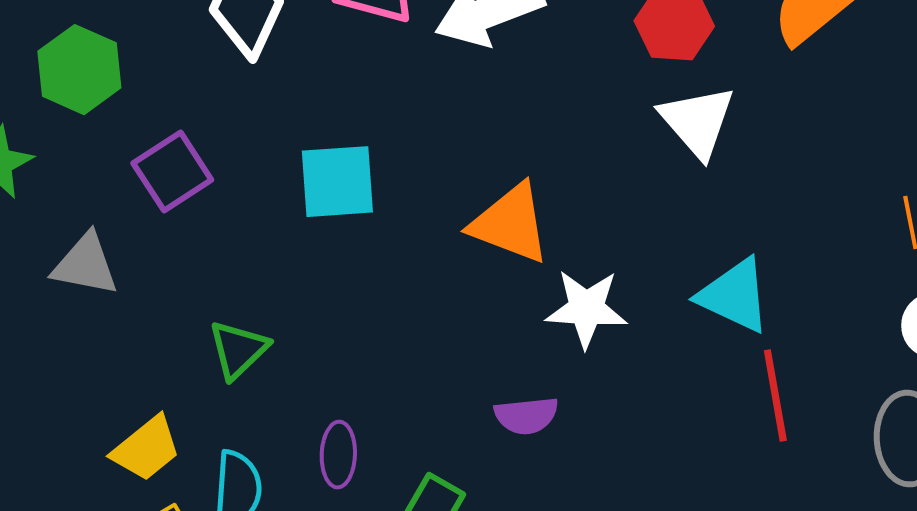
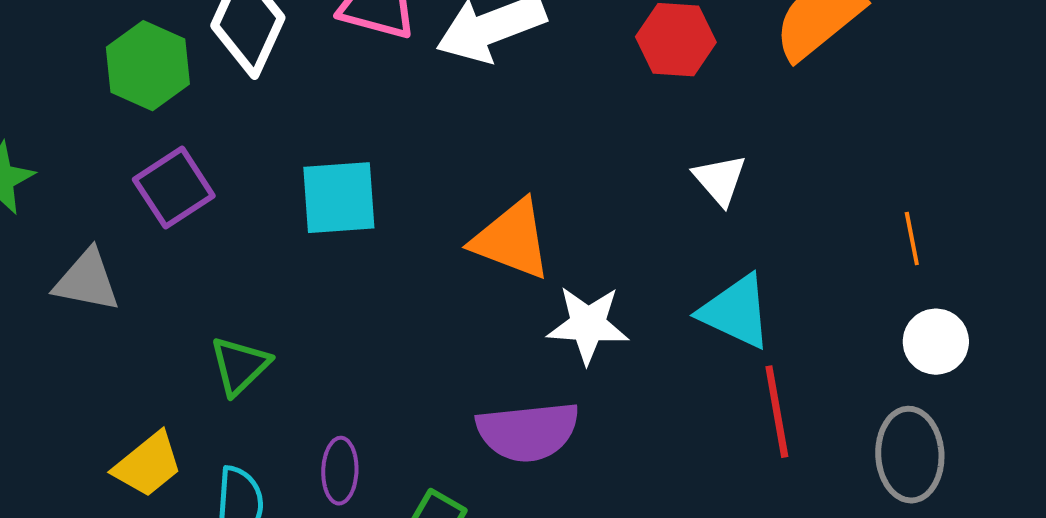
green hexagon: (79, 70) -> (148, 66), moved
white triangle: (697, 122) -> (720, 180), moved, size x0.7
purple semicircle: (526, 416) -> (528, 432), size x1.6

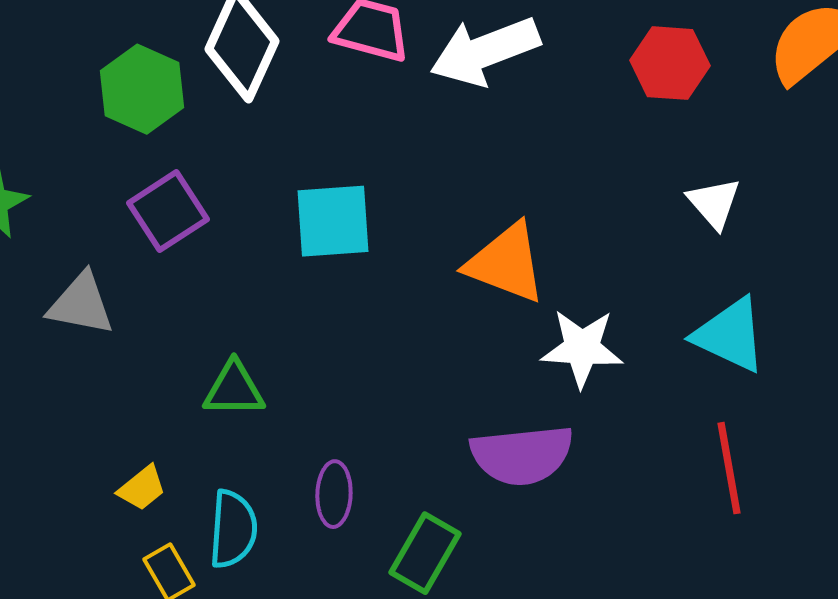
green triangle: (240, 366) -> (234, 389), turned 44
red line: (777, 412) -> (729, 468), moved
yellow trapezoid: (148, 465) -> (142, 488), size x0.7

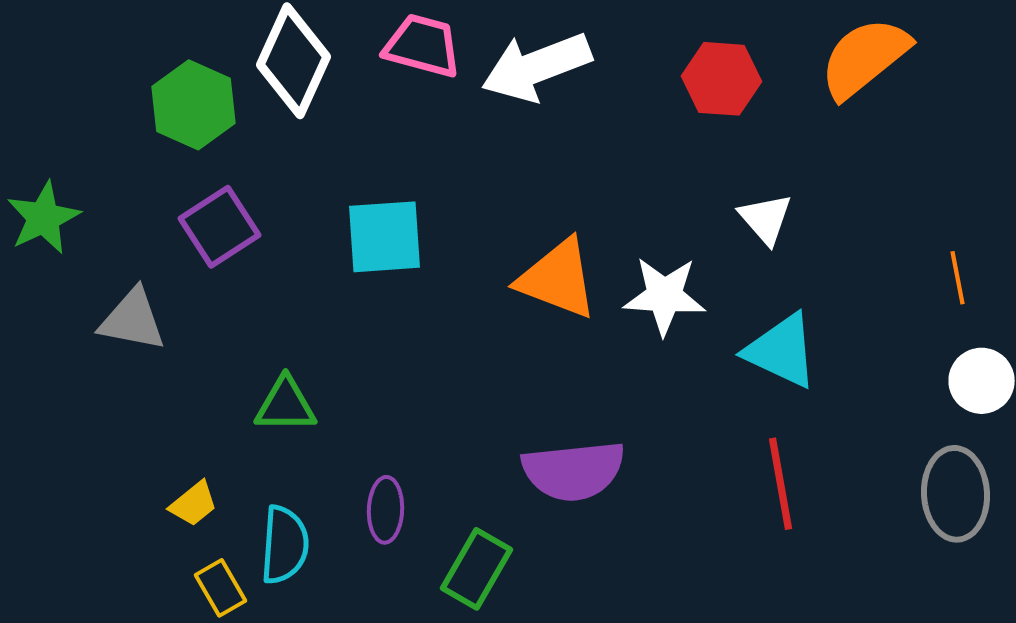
white star: (582, 348) -> (664, 296), moved

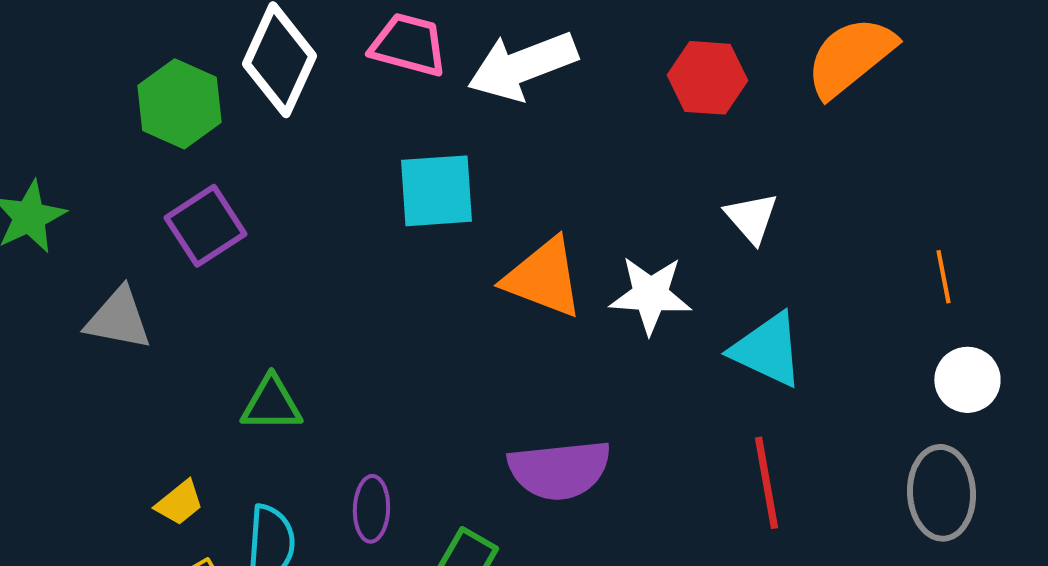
cyan square: (384, 237) -> (436, 191), moved

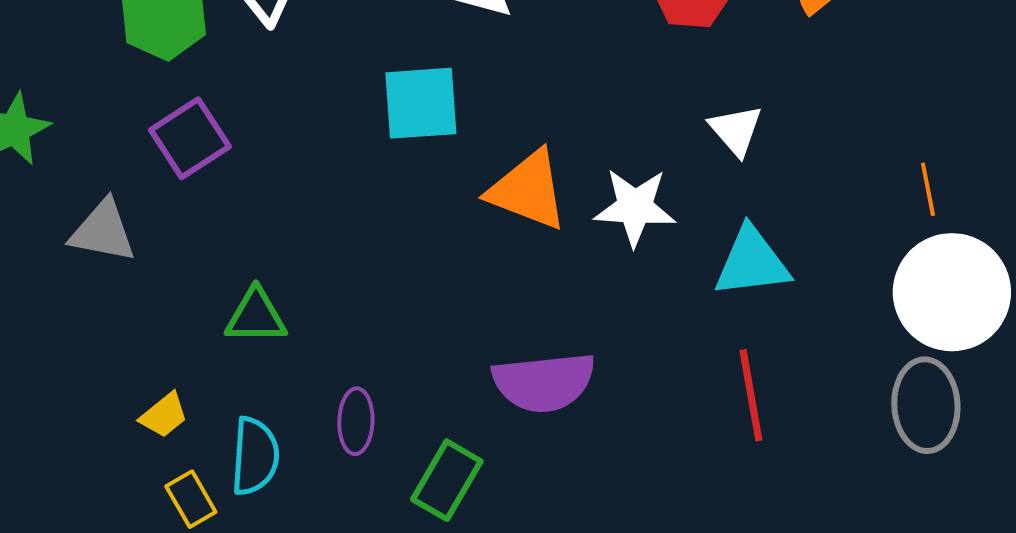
cyan triangle: (767, 350) -> (752, 262), turned -32
white circle: (967, 380) -> (952, 292), size x1.8

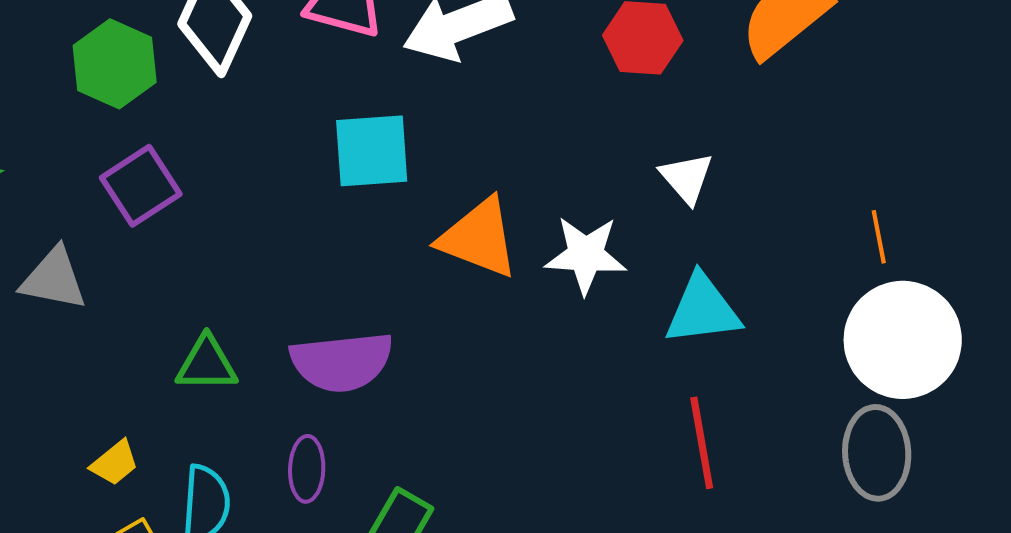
purple semicircle: (544, 382) -> (342, 362), moved

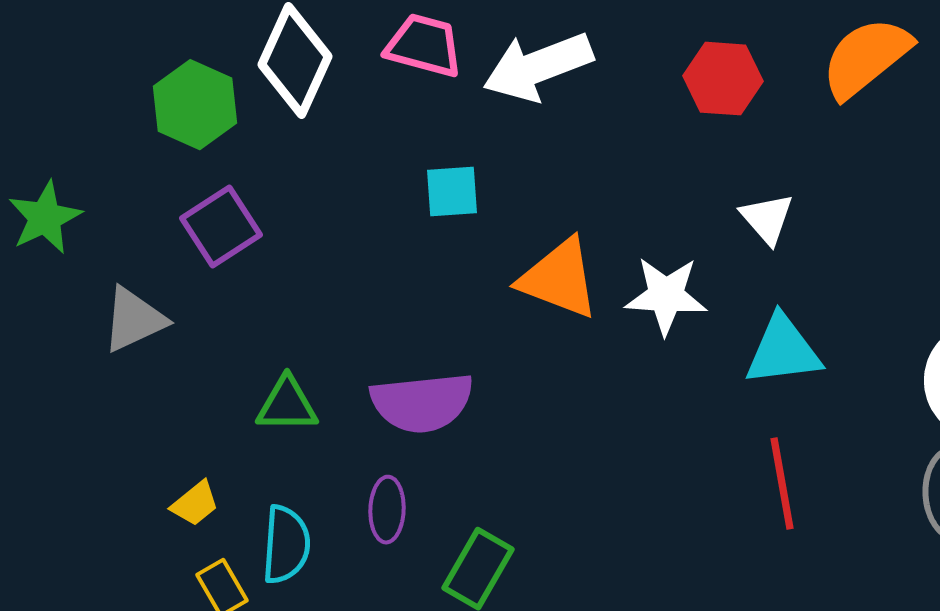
cyan square: (372, 151) -> (452, 192), size x0.7
gray triangle: (54, 279) -> (134, 320), turned -36

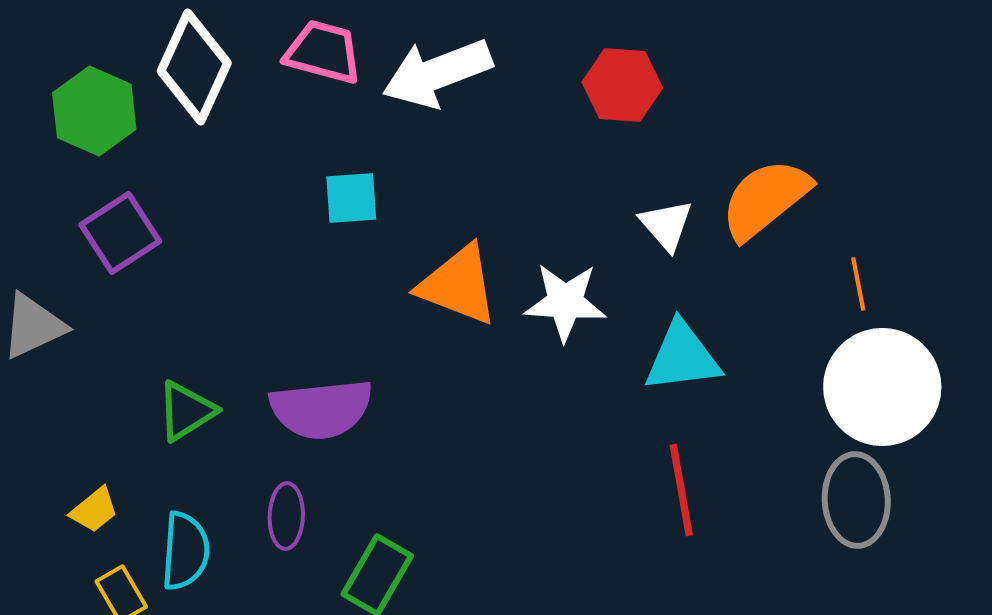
orange semicircle: (866, 58) -> (765, 199), moved
green triangle: (287, 405) -> (186, 411), turned -32

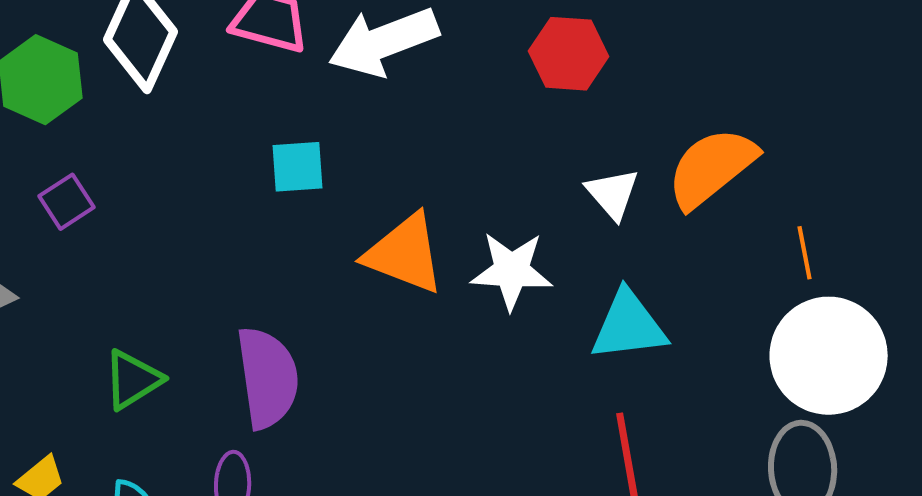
purple square: (120, 233) -> (67, 202), size x0.7
purple semicircle: (321, 409) -> (268, 378), turned -92

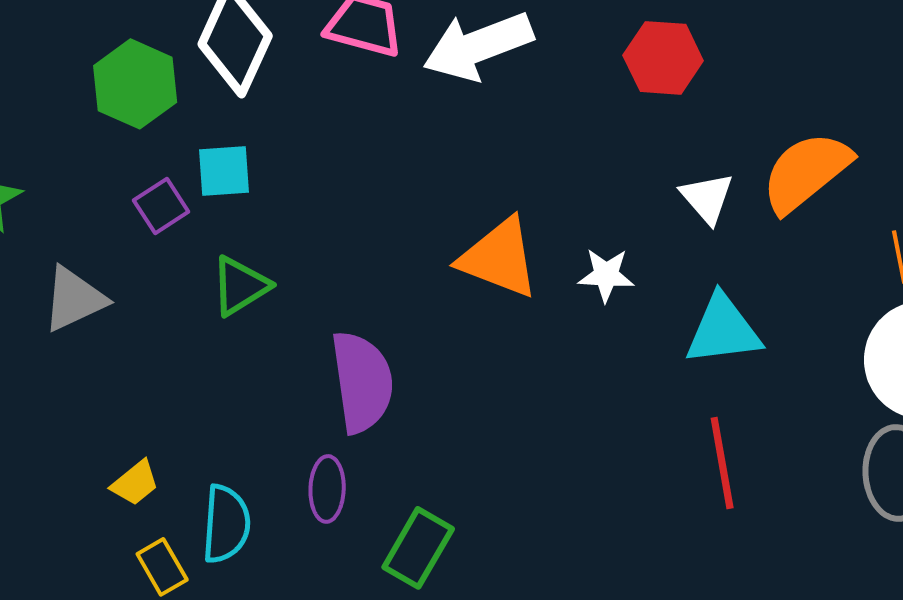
cyan square: (298, 167) -> (224, 171), moved
white star: (512, 271) -> (606, 275), size x0.7
green triangle: (133, 380) -> (240, 286), moved

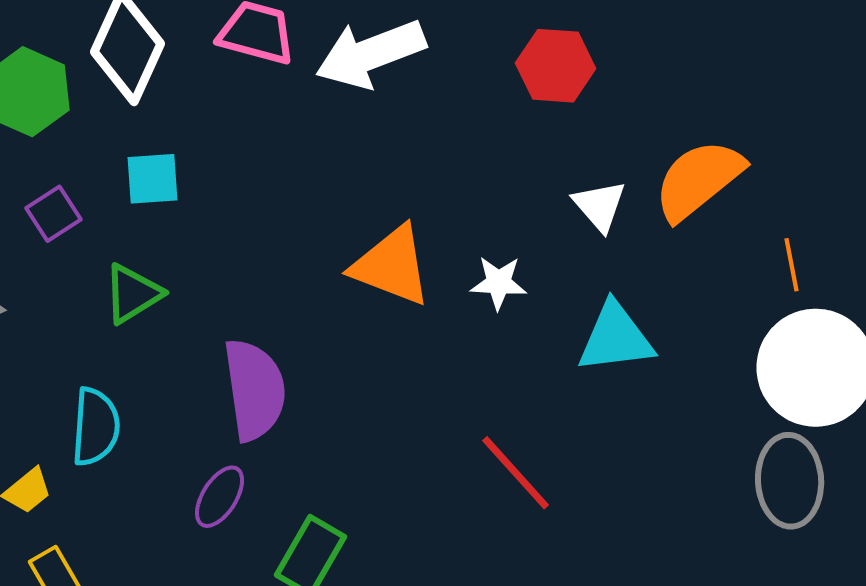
cyan square: (224, 171) -> (153, 179), moved
red line: (722, 463) -> (516, 473), moved, turned -32
purple ellipse: (327, 489) -> (220, 497), turned 30
cyan semicircle: (226, 524) -> (96, 427), moved

